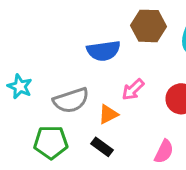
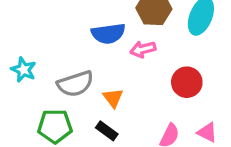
pink arrow: (133, 90) -> (143, 49), moved, turned 30
orange triangle: (108, 114) -> (113, 98), turned -40

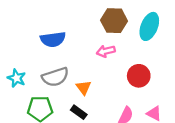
blue semicircle: (108, 34) -> (53, 39), moved
cyan star: (24, 70) -> (17, 78), moved

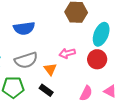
cyan ellipse: (149, 26) -> (101, 34), moved
pink arrow: (106, 51) -> (67, 53), moved

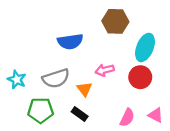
blue semicircle: (24, 28) -> (70, 42), moved

